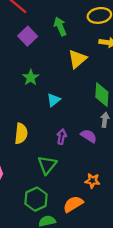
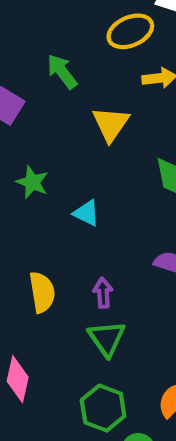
cyan triangle: (54, 100) -> (87, 213), turned -40
purple arrow: (62, 137) -> (103, 293), moved

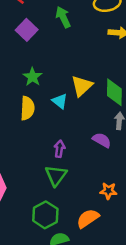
yellow triangle: (111, 124) -> (82, 86), moved
yellow semicircle: (42, 292) -> (27, 108), moved

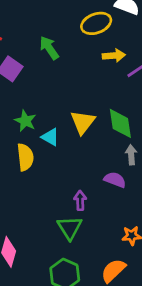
cyan triangle: (60, 101) -> (50, 137), moved
purple arrow: (59, 149) -> (80, 200), moved

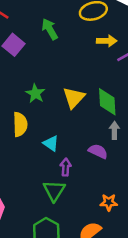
green star: (25, 121) -> (35, 94), moved
cyan triangle: (50, 137) -> (51, 143), moved

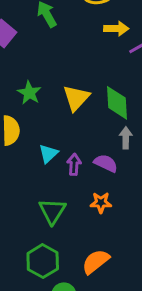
cyan triangle: (51, 143) -> (48, 154), turned 42
purple arrow: (66, 167) -> (74, 164), moved
orange star: (109, 202) -> (101, 203), moved

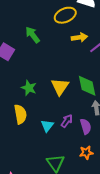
purple semicircle: (106, 163) -> (86, 126), turned 56
purple arrow: (74, 164) -> (67, 121), moved, turned 40

